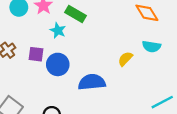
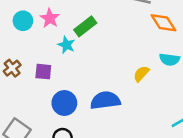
green rectangle: (76, 14) -> (85, 26), turned -66
blue circle: (58, 64) -> (64, 103), moved

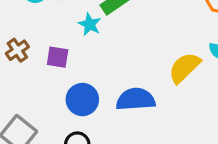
yellow semicircle: (141, 74) -> (184, 68), size x1.5

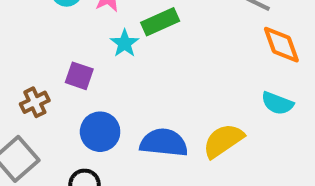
brown cross: (17, 50) -> (35, 102), moved
yellow semicircle: (184, 68) -> (223, 141), moved

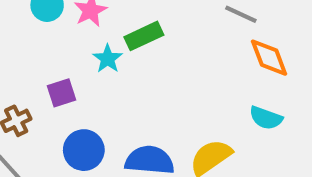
purple square: (79, 76) -> (61, 93), turned -36

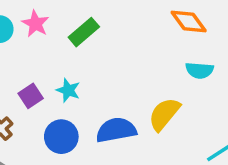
cyan star: (108, 59) -> (68, 90), moved

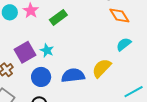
cyan semicircle: (200, 70) -> (124, 44), turned 133
purple square: (31, 96) -> (25, 52), size x1.5

